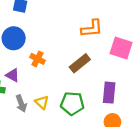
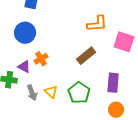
orange cross: (37, 59) -> (41, 59), moved, turned 32
green pentagon: (72, 103) -> (79, 93), turned 30

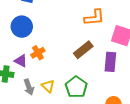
purple rectangle: (113, 83) -> (110, 62), moved

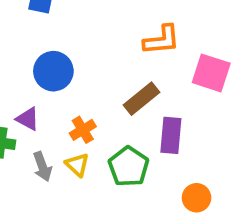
blue circle: (22, 27) -> (53, 71), moved
orange cross: (38, 53) -> (83, 130), moved
purple rectangle: (110, 62) -> (171, 135), moved

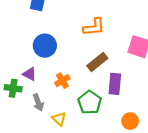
orange L-shape: (162, 40) -> (94, 27), moved
yellow triangle: (77, 165) -> (59, 119), moved

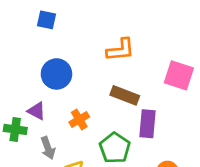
brown rectangle: (97, 62) -> (125, 95), turned 60

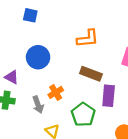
purple triangle: (37, 111) -> (12, 77), moved
gray arrow: (48, 148) -> (38, 105), moved

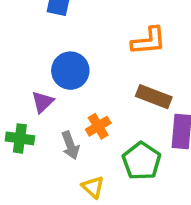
purple triangle: (12, 77) -> (43, 102), moved, turned 48

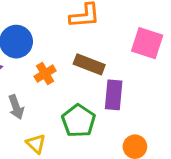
orange cross: (98, 126) -> (45, 74), moved

